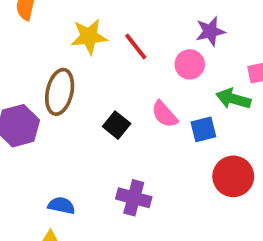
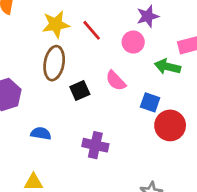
brown ellipse: (60, 92) -> (54, 63), moved
black square: (117, 125) -> (80, 91), turned 30
blue square: (203, 129) -> (150, 102), moved, turned 36
blue semicircle: (61, 206) -> (41, 133), moved

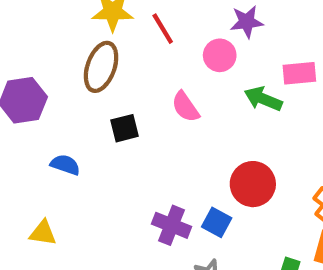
black square: (80, 91) -> (124, 128), moved
blue square: (150, 102) -> (217, 222), moved
purple cross: (95, 145) -> (172, 225), moved

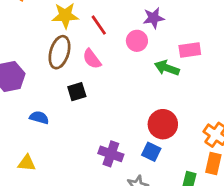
pink semicircle: (185, 107) -> (92, 59), moved
blue square: (217, 222) -> (151, 152), moved

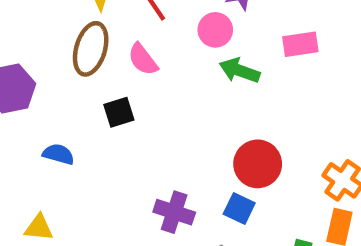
green arrow: (167, 68) -> (240, 71), moved

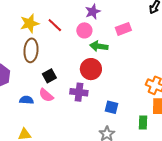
pink semicircle: (143, 59) -> (46, 95), moved
red circle: (258, 164) -> (91, 69), moved
purple cross: (174, 212) -> (79, 92), moved

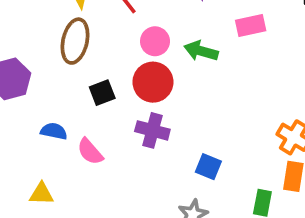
pink circle: (84, 30) -> (155, 41), moved
red circle: (91, 69) -> (153, 82), moved
pink semicircle: (46, 95) -> (90, 152), moved

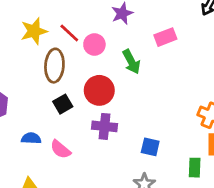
brown ellipse: (75, 41) -> (54, 66), moved
pink circle: (155, 41) -> (94, 44), moved
green arrow: (201, 51) -> (131, 62), turned -125

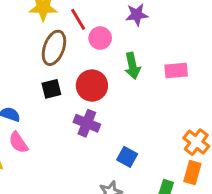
pink rectangle: (165, 37) -> (176, 70), moved
pink semicircle: (60, 149) -> (18, 142), moved

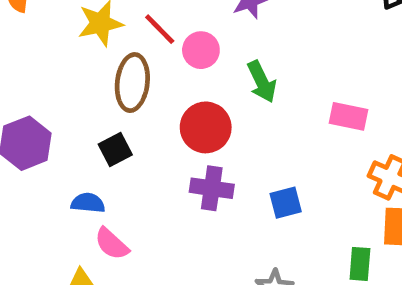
pink rectangle: (176, 70) -> (349, 116), moved, turned 30
black square: (51, 89) -> (115, 149), moved
blue square: (127, 157) -> (286, 203), moved, turned -30

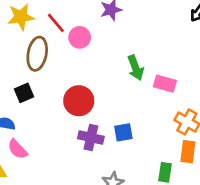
green arrow: (262, 82) -> (136, 68), moved
red circle: (206, 127) -> (79, 101), moved
purple cross: (212, 188) -> (91, 138), moved

